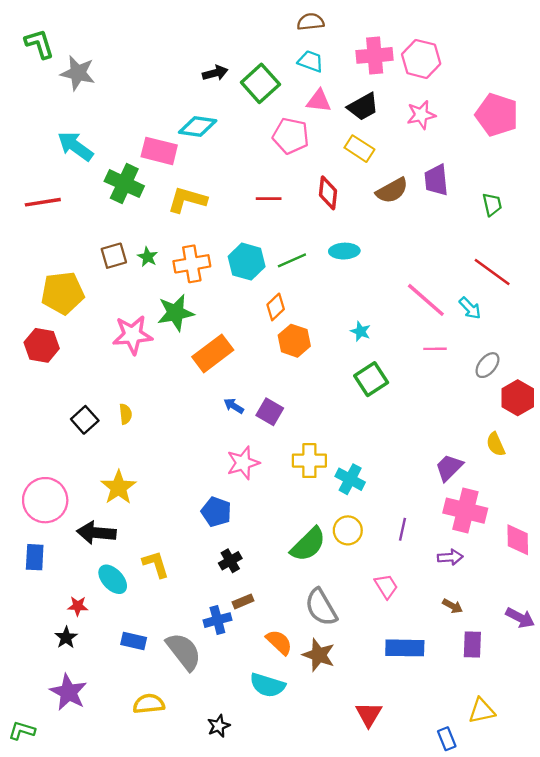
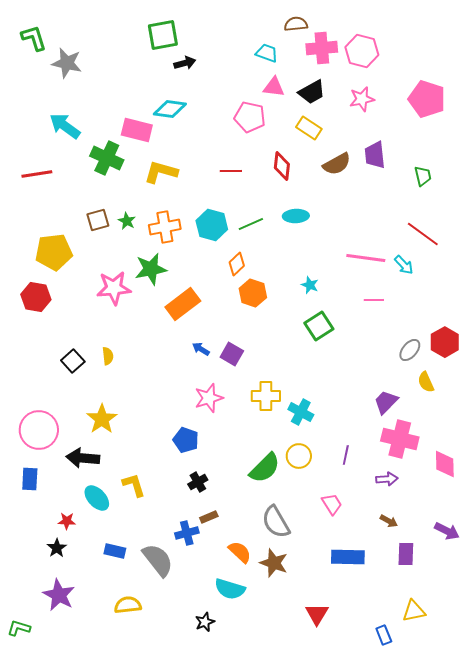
brown semicircle: (311, 22) -> (296, 24), moved
green square: (260, 83) -> (163, 35), moved, turned 32
pink line: (426, 300) -> (366, 258), turned -33
gray ellipse: (487, 365) -> (410, 350), moved
black star: (219, 726) -> (205, 622), moved

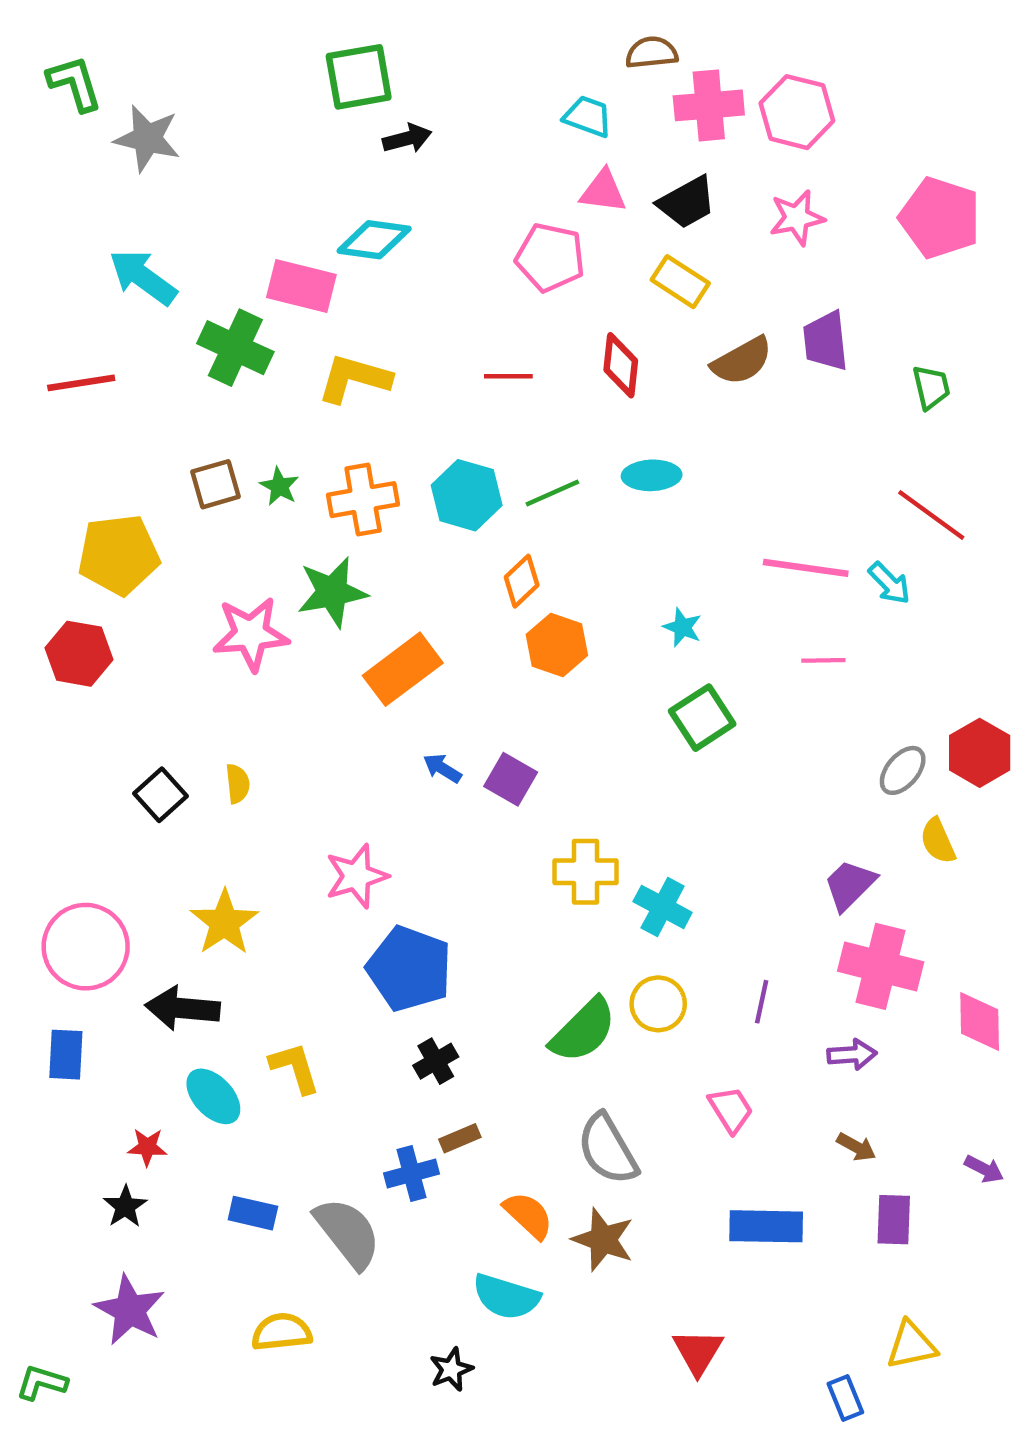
pink star: (209, 398) -> (356, 876), moved
blue pentagon: (186, 440) -> (409, 969), size x1.5
purple arrow: (447, 531) -> (984, 1169), size x0.7

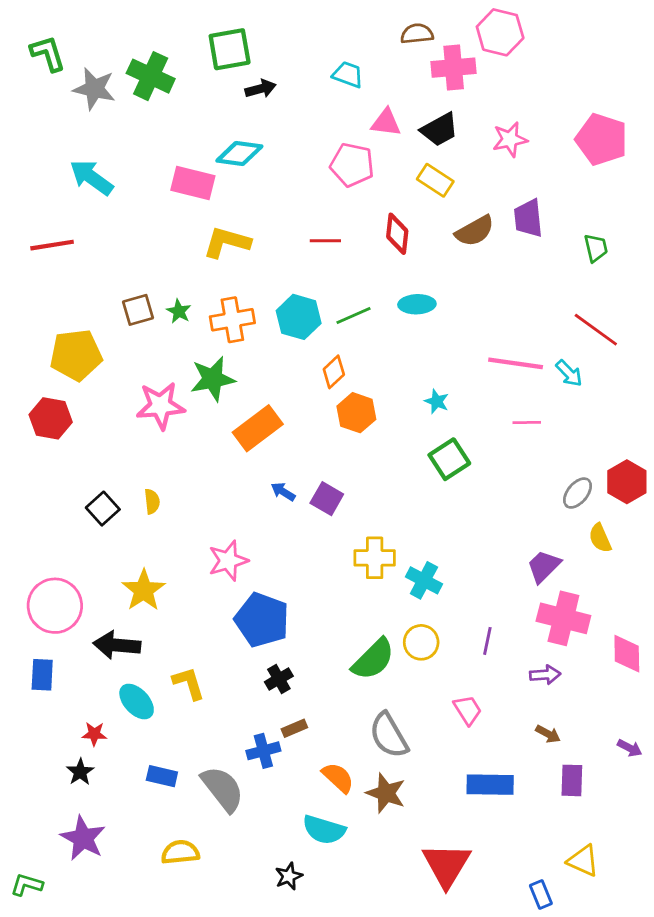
pink hexagon: (797, 112) -> (500, 32), moved
cyan trapezoid: (588, 116) -> (348, 75), moved
green cross: (235, 348) -> (151, 76), moved
yellow triangle: (911, 1345) -> (583, 861), turned 36
red triangle: (698, 1352) -> (447, 865), size x1.5

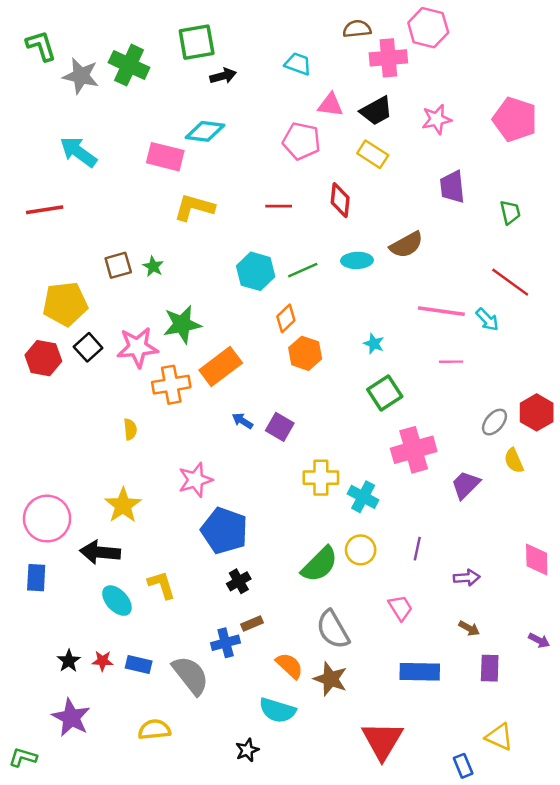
brown semicircle: (475, 231) -> (406, 245), moved
orange cross: (232, 320) -> (171, 385), moved
black square: (103, 509) -> (88, 347), moved
pink cross: (563, 618) -> (414, 450), moved, turned -30
red star: (94, 734) -> (102, 661), moved

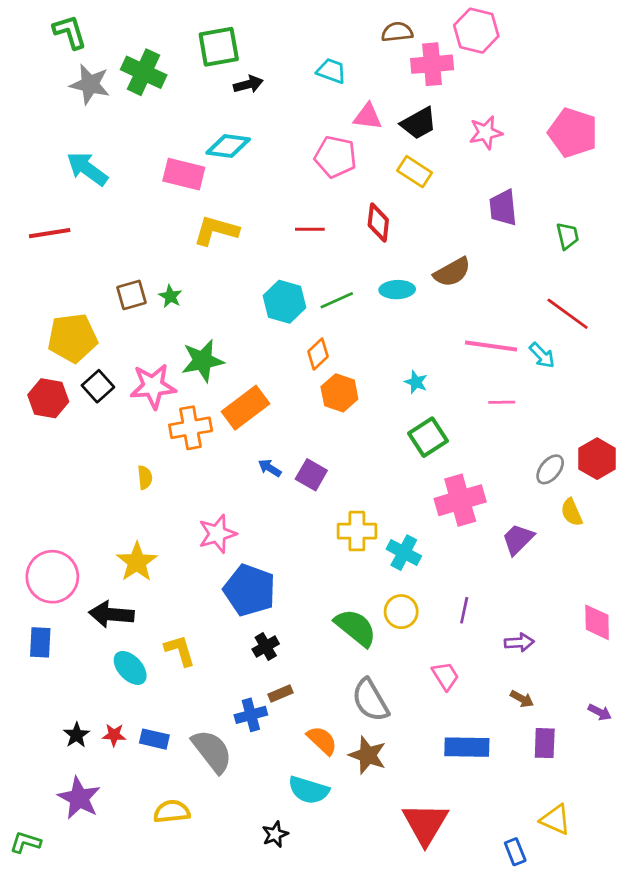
green L-shape: (41, 46) -> (70, 32), moved
green semicircle: (320, 564) -> (356, 628), turned -96

